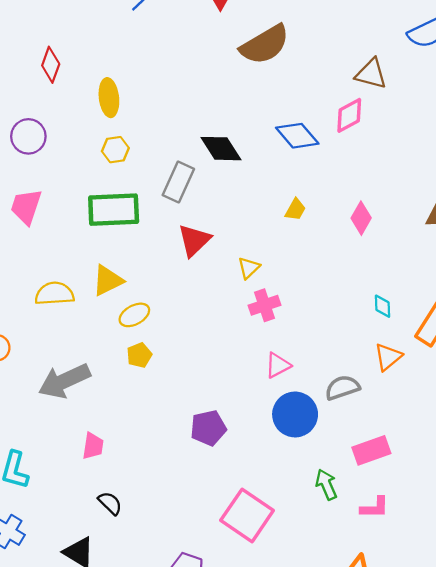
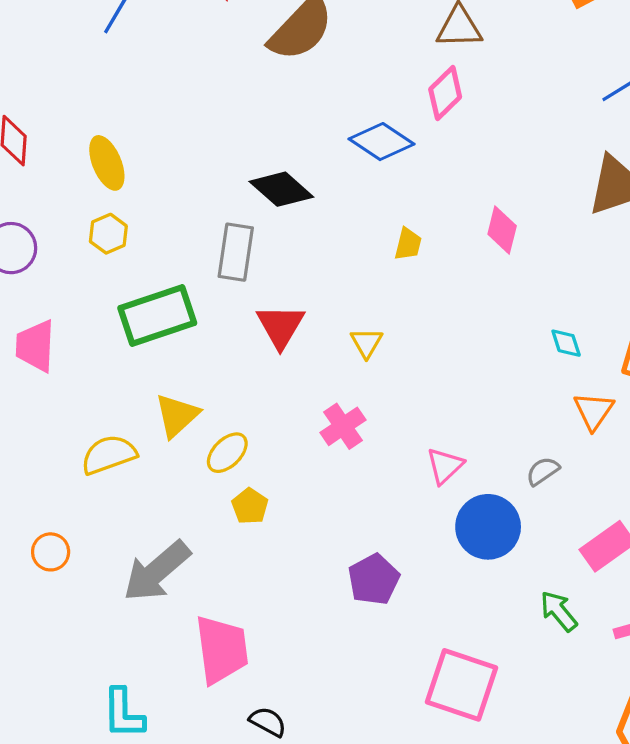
yellow hexagon: (115, 150) -> (108, 234), moved
pink cross: (265, 305) -> (343, 426), moved
gray semicircle: (342, 388) -> (543, 471), size x0.7
pink trapezoid: (93, 446) -> (222, 650), size x1.8

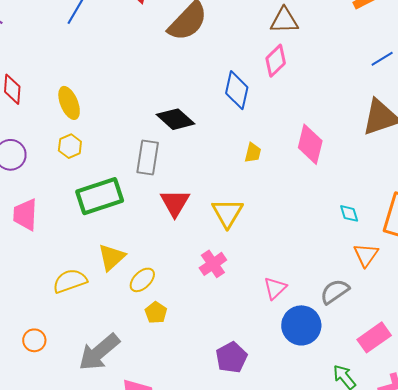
blue diamond: (381, 142) -> (237, 90), turned 69
pink diamond: (502, 230) -> (310, 144), size x1.4
yellow triangle: (366, 343) -> (227, 213), size x1.6
gray semicircle: (543, 471) -> (335, 292), size x1.4

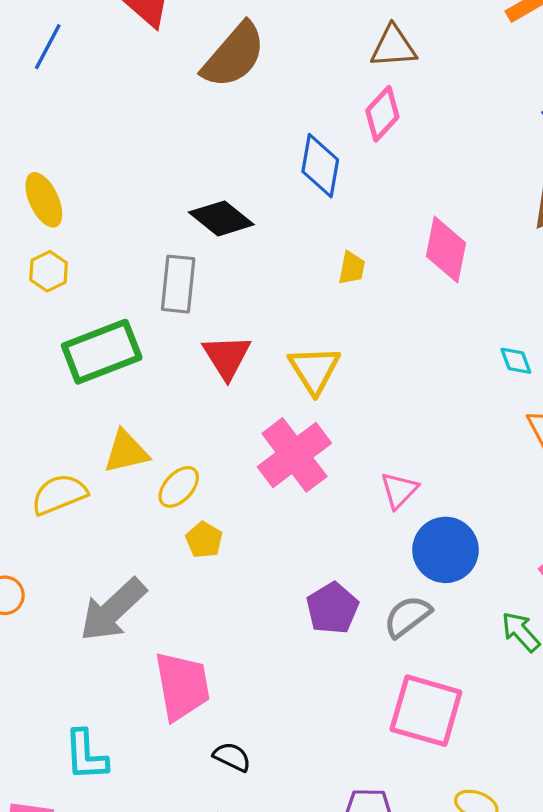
yellow triangle: (112, 257) -> (126, 452), turned 32
pink cross: (213, 264) -> (294, 455), size x1.6
gray semicircle: (335, 292) -> (407, 616), moved

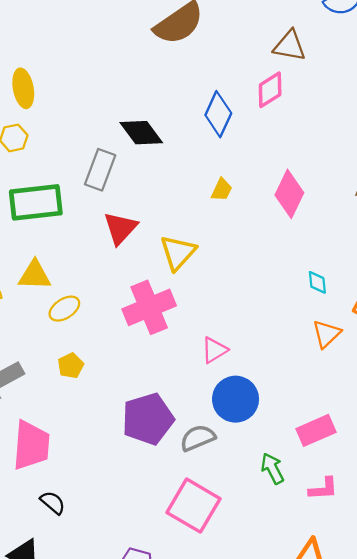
yellow pentagon: (204, 540) -> (71, 366), moved
purple pentagon: (332, 608) -> (148, 419), size x1.4

